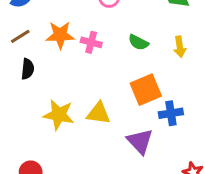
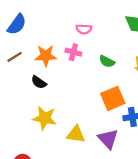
pink cross: (91, 42) -> (73, 52), moved
black semicircle: (28, 69) -> (39, 82), moved, turned 119
yellow triangle: (99, 113) -> (76, 134), moved

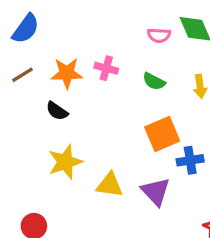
pink semicircle: (84, 29) -> (159, 35), moved
yellow star: (45, 118) -> (65, 162), turned -30

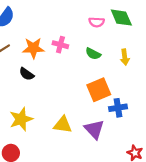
yellow star: (65, 162) -> (21, 119), moved

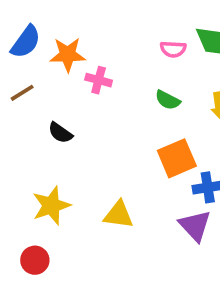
pink cross: (60, 45) -> (99, 80), moved
orange star: (33, 48) -> (68, 55), moved
purple triangle: (94, 129) -> (195, 226), moved

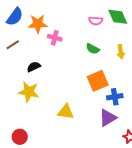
black semicircle: (60, 133) -> (34, 67), turned 120
yellow star: (51, 206) -> (29, 92), moved, turned 30
purple triangle: (195, 226) -> (108, 118), turned 42

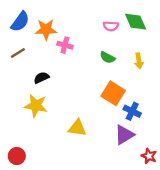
orange square: (98, 81) -> (113, 93), turned -35
blue cross: (115, 97) -> (132, 111), turned 35
red circle: (20, 137) -> (17, 156), moved

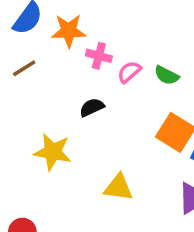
pink semicircle: (111, 26) -> (129, 72), moved, turned 136
black semicircle: (41, 78) -> (92, 107), moved

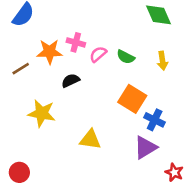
orange star: (69, 31) -> (50, 52), moved
brown line: (24, 68) -> (21, 69), moved

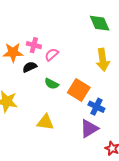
green semicircle: (126, 57) -> (52, 84), moved
yellow arrow: (162, 61) -> (103, 60), size x1.5
black semicircle: (71, 80) -> (30, 67), moved

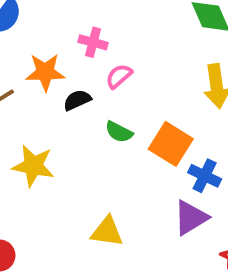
pink cross: (34, 45) -> (93, 42), moved
yellow triangle: (45, 122) -> (107, 232), moved

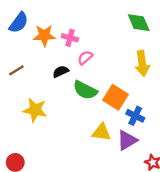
orange star: (45, 72) -> (44, 35), moved
green semicircle: (119, 132) -> (85, 90), size x1.5
yellow triangle: (107, 232) -> (101, 132), moved

